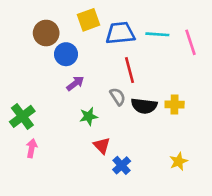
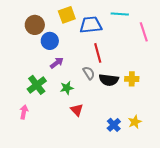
cyan line: (157, 34) -> (120, 14), moved
green cross: (22, 116) -> (37, 85), moved
blue cross: (122, 165) -> (114, 125), moved

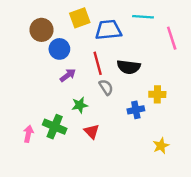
red line: (98, 53) -> (98, 63), moved
black semicircle: (109, 80) -> (129, 67), moved
green cross: (37, 85) -> (55, 127), moved, turned -30
blue cross: (114, 125) -> (136, 110), moved, turned 32

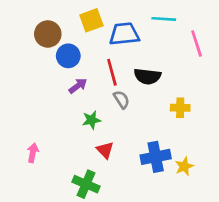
blue cross: (136, 110) -> (156, 157), moved, size x1.5
green cross: (55, 127) -> (86, 184), moved

